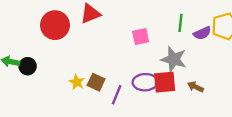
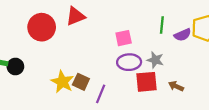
gray star: (174, 59) -> (155, 60), size x0.7
yellow star: (77, 82) -> (62, 82), size x1.5
purple ellipse: (145, 82) -> (129, 62), moved

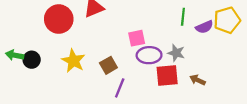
pink square: (124, 38) -> (137, 38), moved
yellow star: (62, 82) -> (73, 61), moved
brown square: (81, 82) -> (108, 65), moved, turned 35

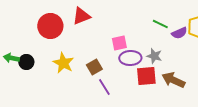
green line: (183, 17) -> (160, 24), turned -70
brown arrow: (198, 80) -> (173, 80), size x1.6
purple line: (120, 88) -> (104, 87), turned -54

